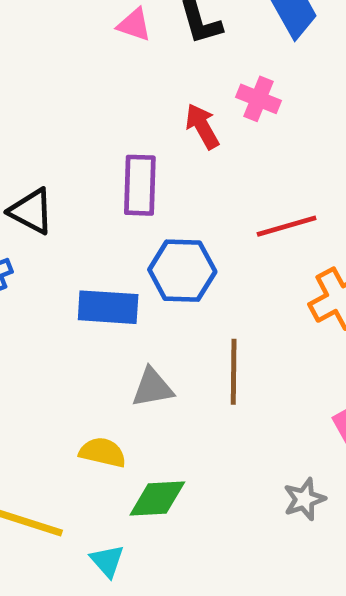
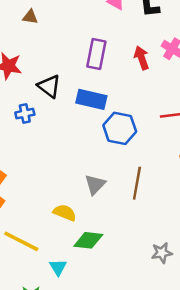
purple rectangle: (140, 185) -> (96, 54), moved
blue rectangle: (108, 307) -> (91, 99), moved
gray triangle: (152, 388) -> (95, 184), turned -45

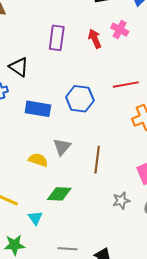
blue rectangle: (91, 99) -> (38, 109), moved
brown line: (137, 183) -> (97, 160), moved
yellow semicircle: (65, 213) -> (38, 160), moved

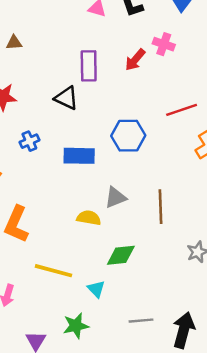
red arrow: (95, 39) -> (135, 60), turned -108
black triangle: (19, 67) -> (66, 98), moved
gray triangle: (62, 147) -> (116, 197), turned 36

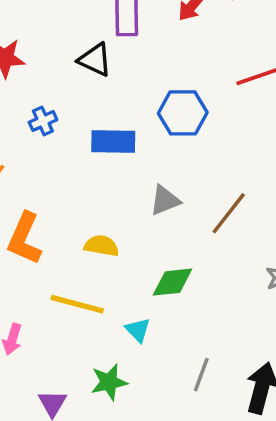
brown line: (161, 207) -> (229, 213), turned 40
yellow semicircle: (89, 218) -> (101, 246), moved
gray line: (141, 321) -> (201, 375), turned -65

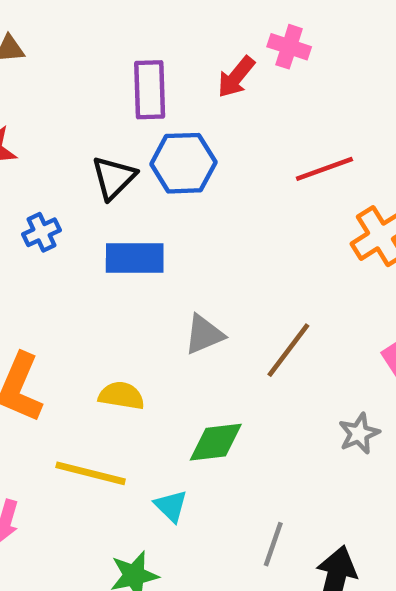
black triangle: (95, 60) -> (114, 178), moved, turned 51
blue hexagon: (183, 113) -> (183, 163), moved
gray line: (201, 375) -> (273, 544), moved

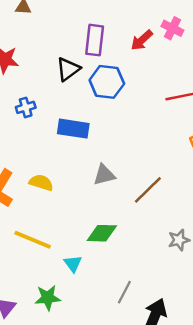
black triangle: (114, 178) -> (68, 69), moved
yellow semicircle: (121, 396) -> (41, 183), moved

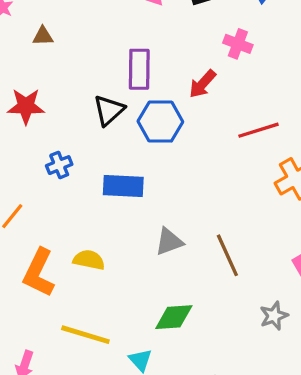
red arrow: (142, 40) -> (202, 84), moved
brown line: (148, 190) -> (227, 255), turned -64

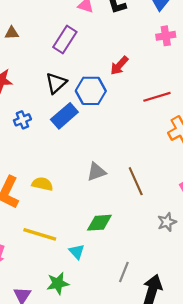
pink cross: (238, 44) -> (166, 36), moved, turned -30
purple rectangle: (139, 69) -> (65, 39), moved, turned 32
blue rectangle: (123, 186) -> (64, 116), moved, turned -44

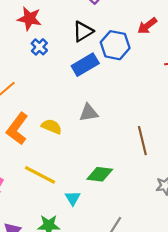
blue cross: (22, 120) -> (39, 47), moved, turned -35
gray triangle: (96, 172) -> (89, 113), moved

